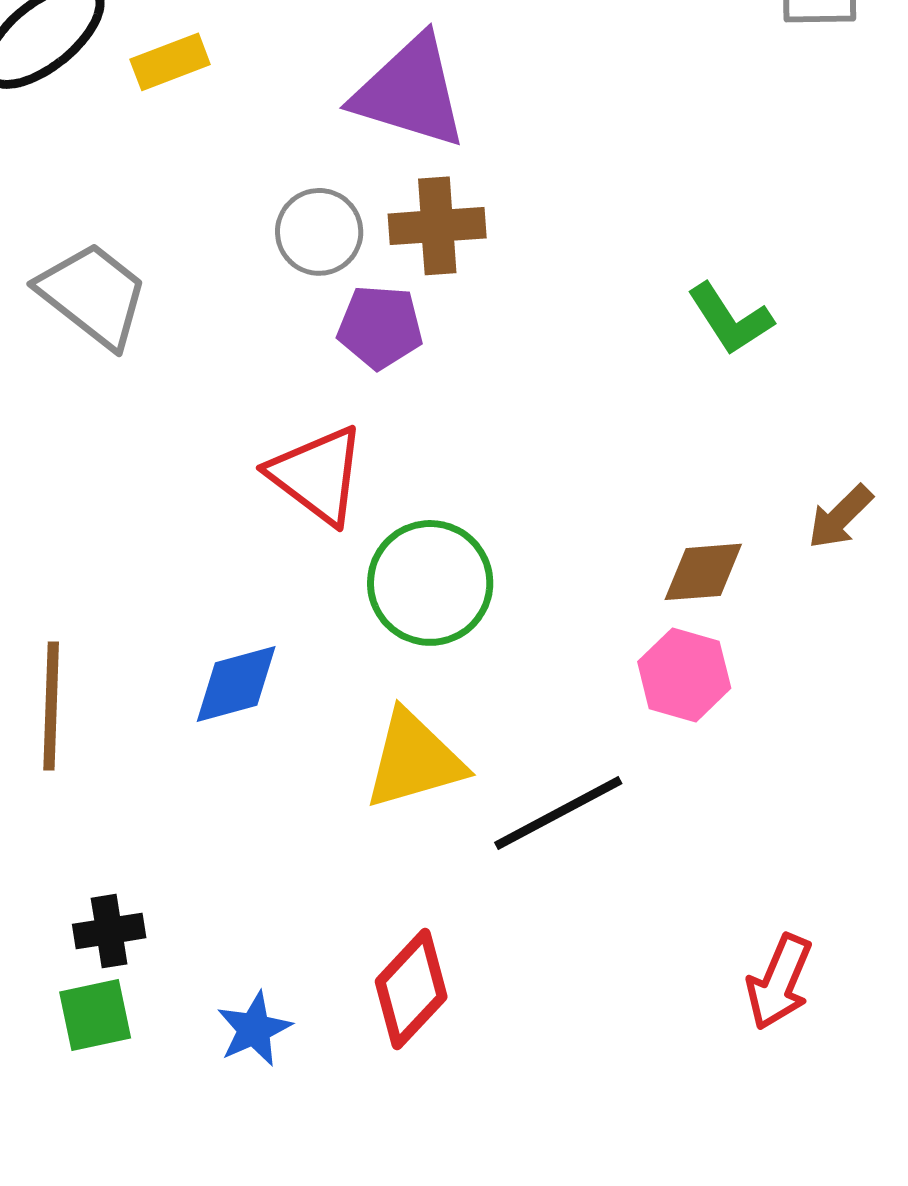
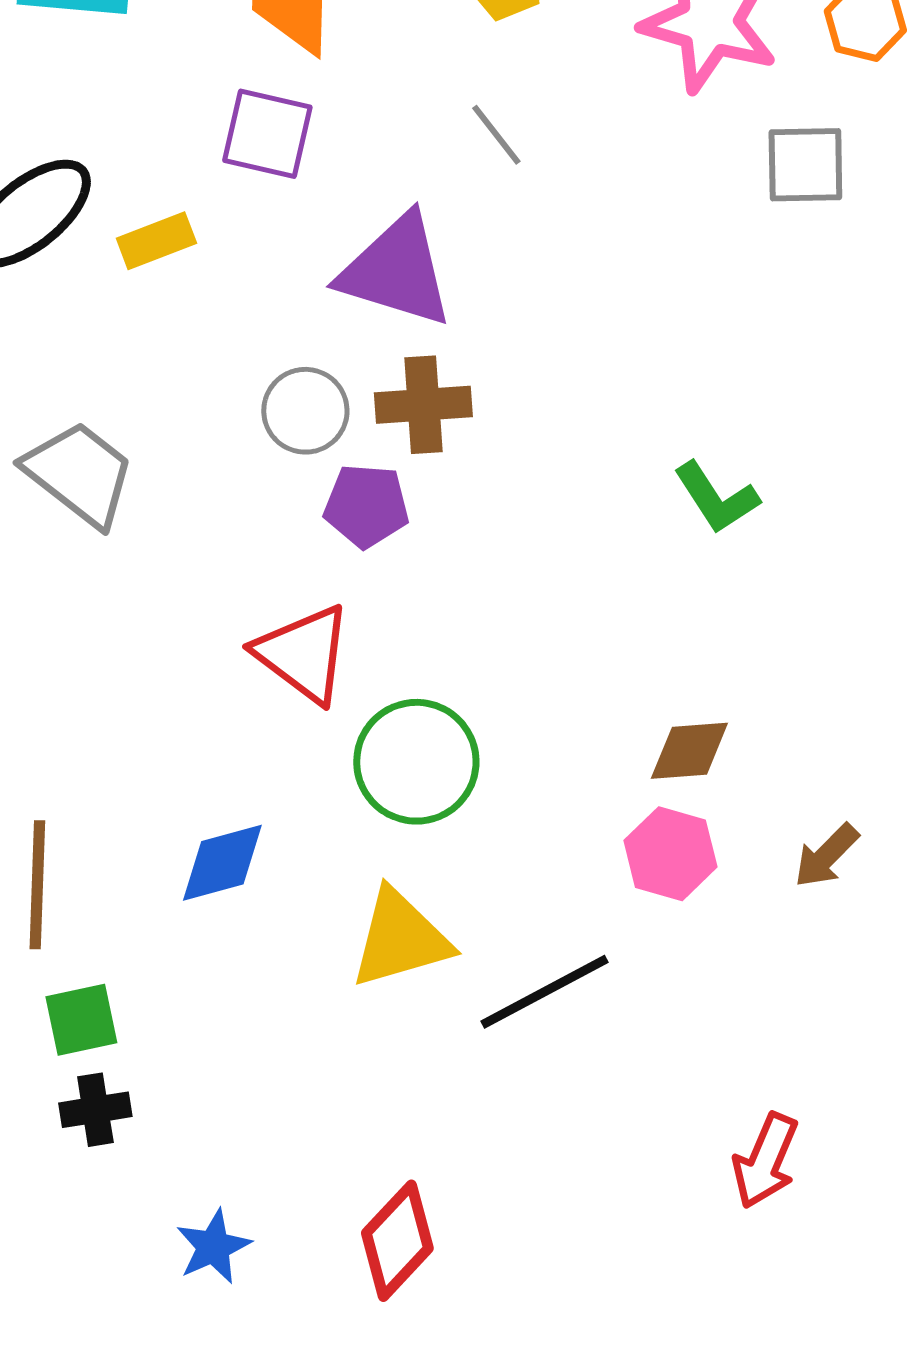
brown arrow: (840, 517) -> (826, 856), moved
red diamond: (411, 989) -> (397, 1241), moved
green square: (95, 1015) -> (81, 1020), moved
blue star: (254, 1029) -> (213, 1247), moved

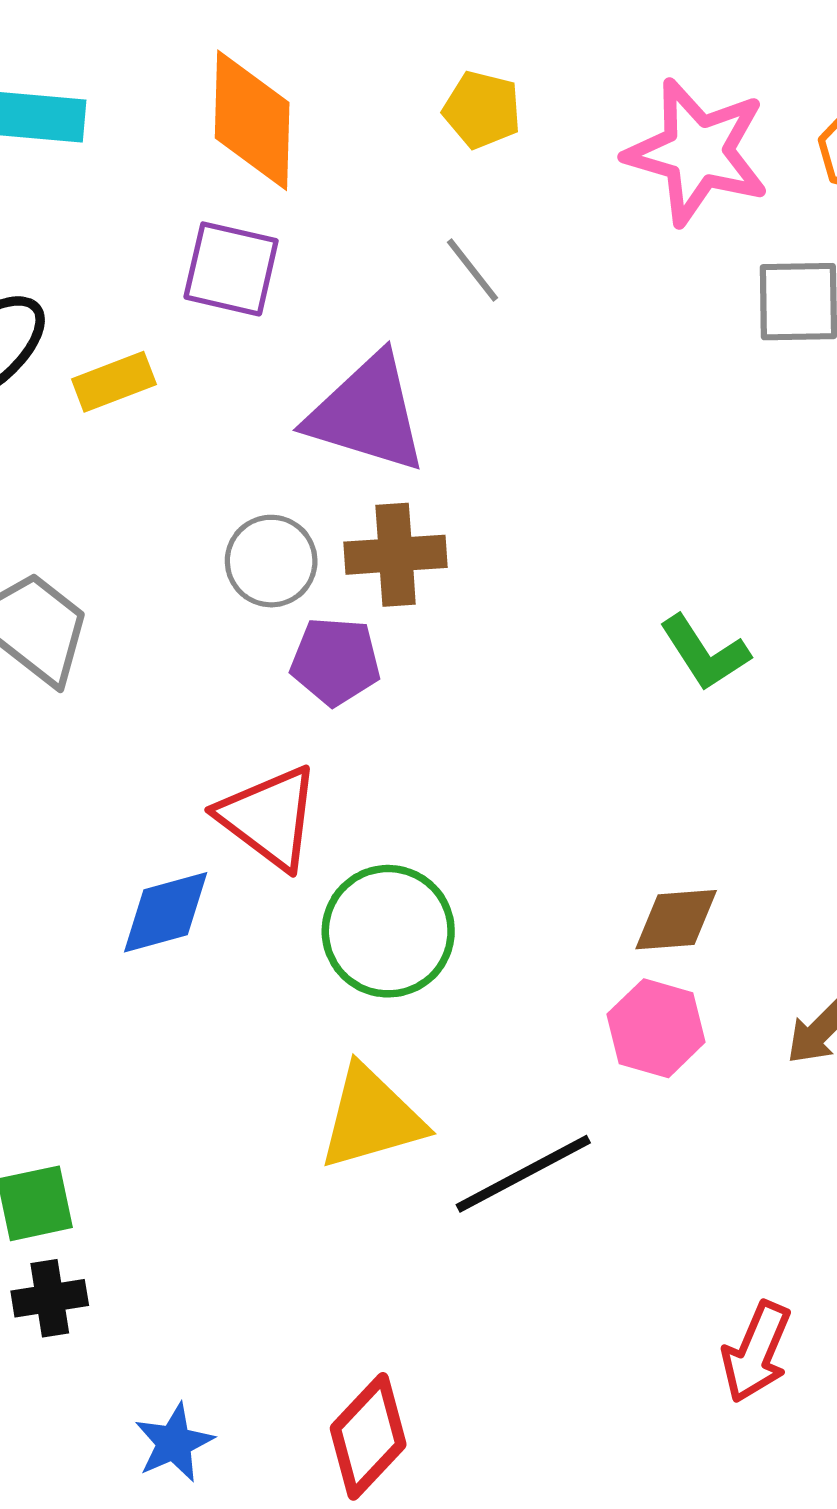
blue diamond: (222, 863) -> (166, 912), moved

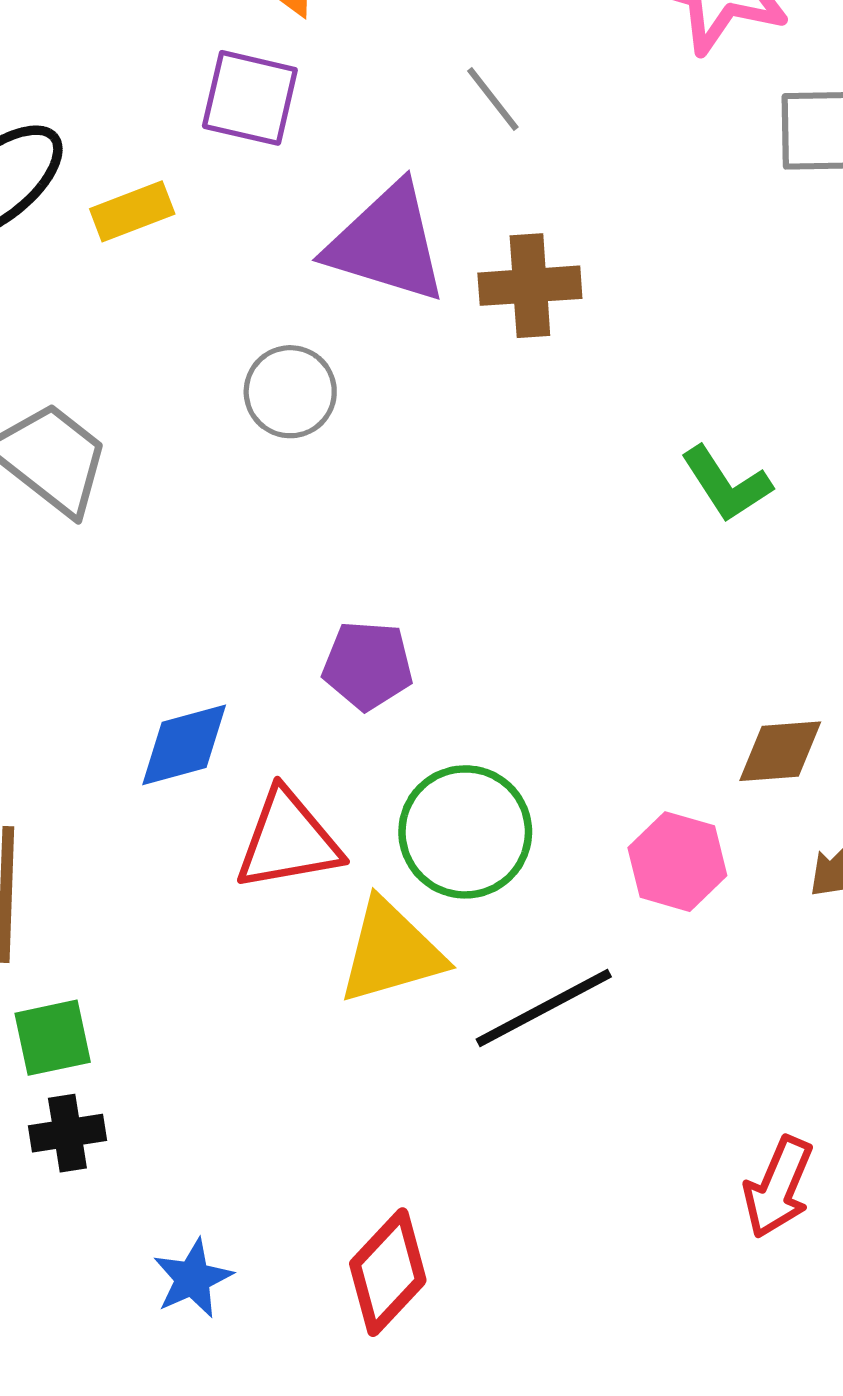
brown cross: (396, 555) -> (530, 286), moved
purple pentagon: (335, 661) -> (368, 665), moved
red triangle: (269, 817) -> (288, 840), moved, turned -47
brown diamond: (676, 920) -> (780, 751), moved
green circle: (388, 931) -> (465, 832), moved

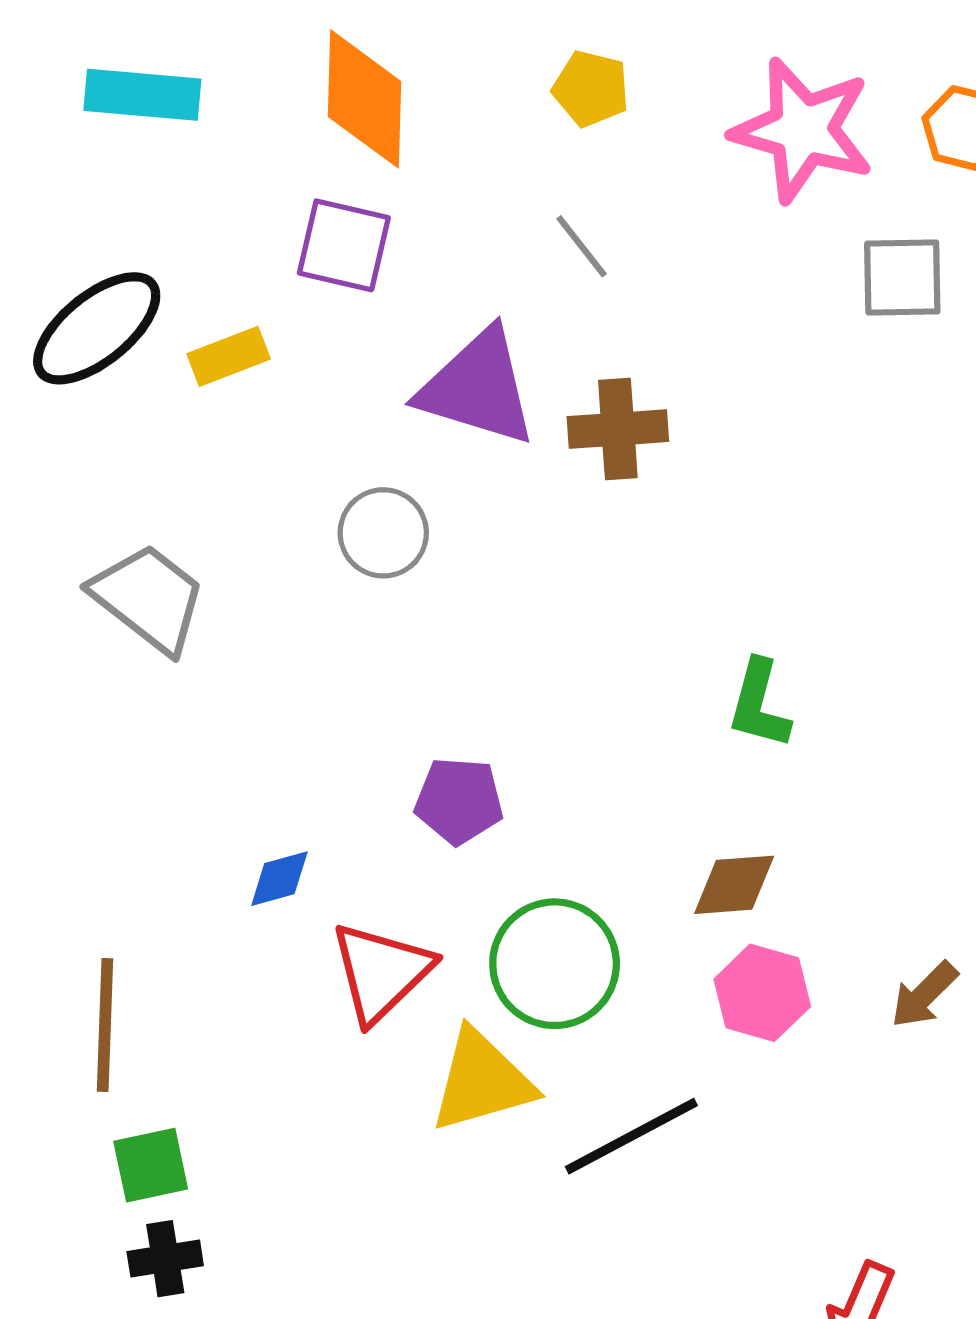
green L-shape: (726, 484) -> (759, 704), moved, turned 48
blue diamond: (184, 745) -> (279, 879), size x0.7
brown diamond: (780, 751) -> (734, 885), moved
red triangle: (288, 840) -> (381, 972), turned -34

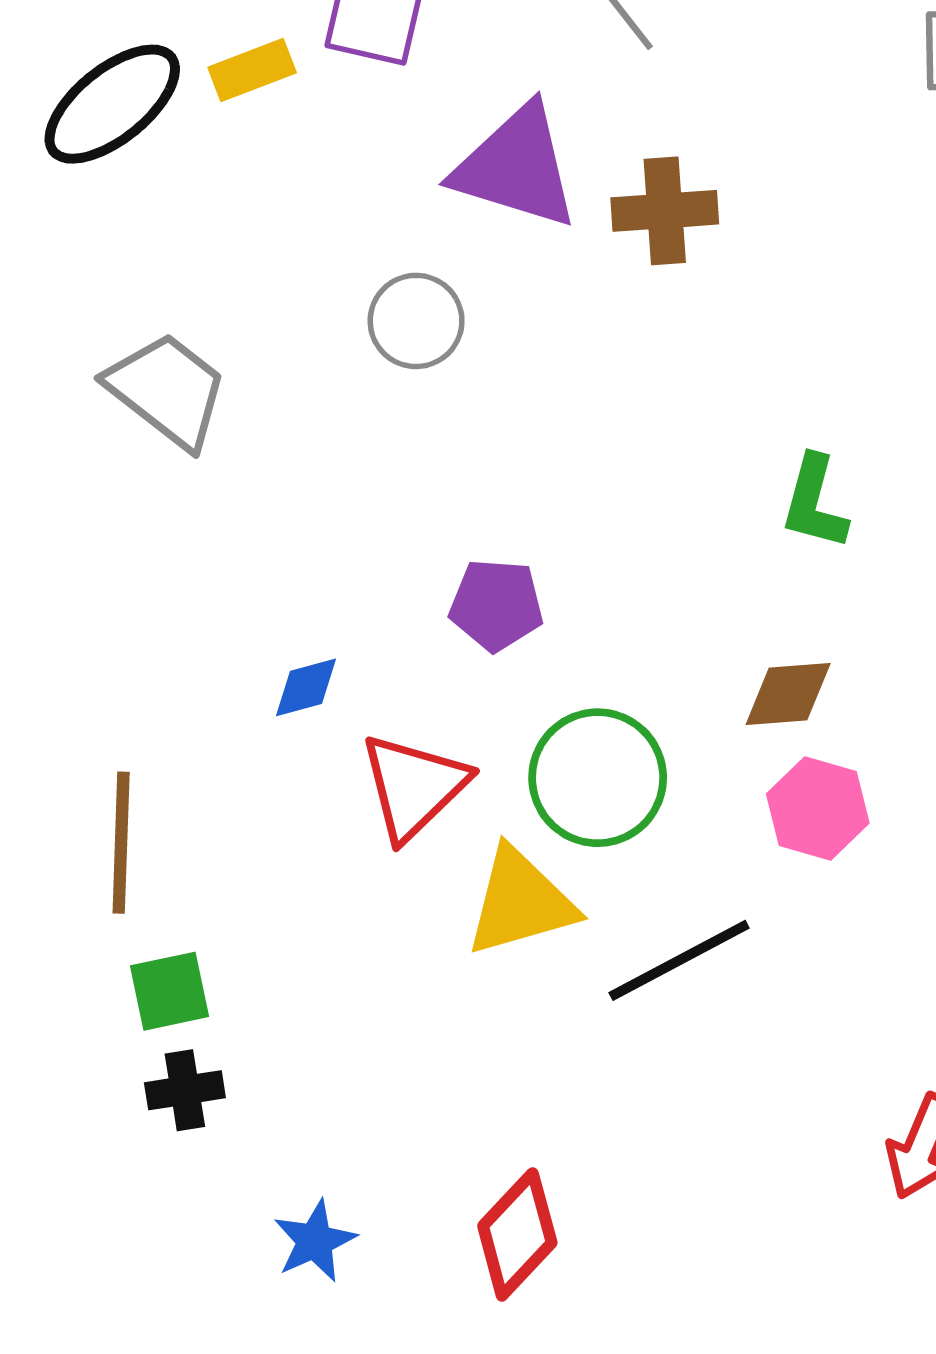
yellow rectangle: (229, 356) -> (252, 70), moved

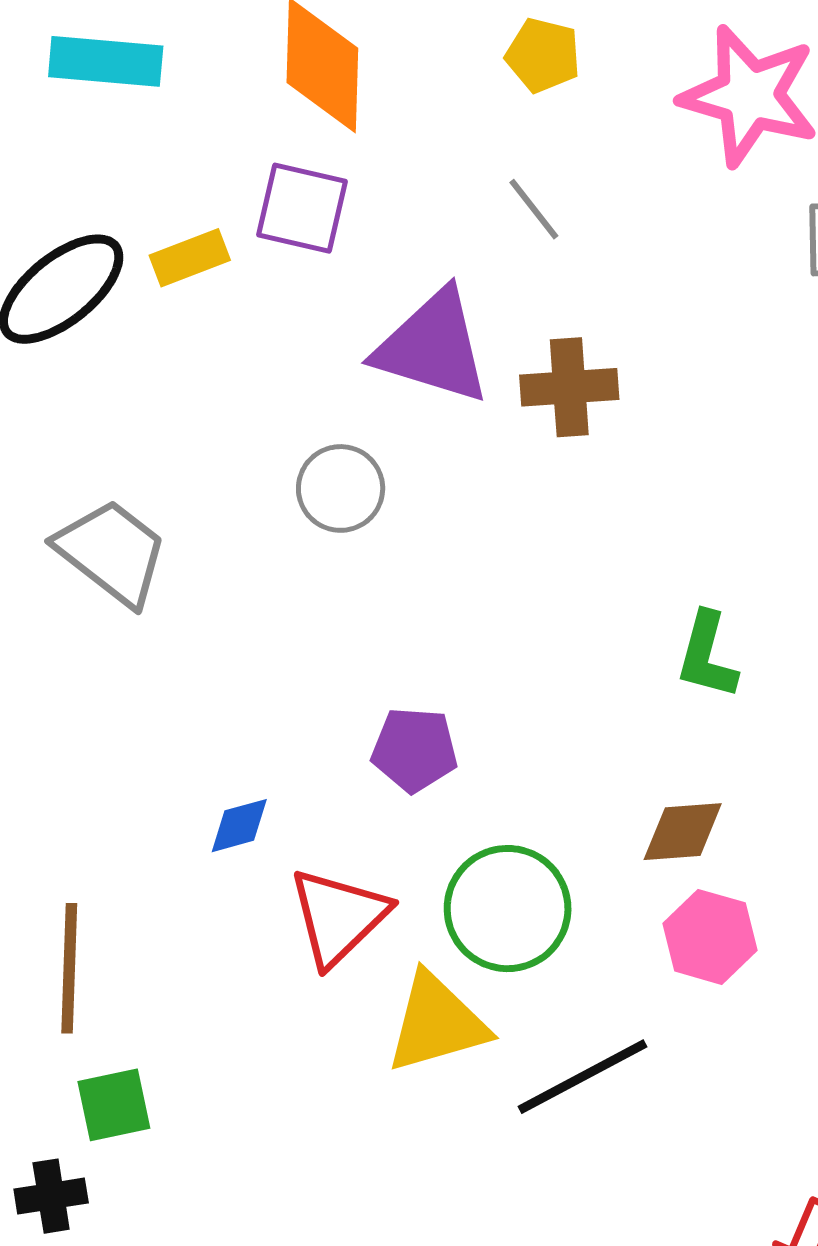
black cross: (185, 1090) -> (51, 1196), moved

